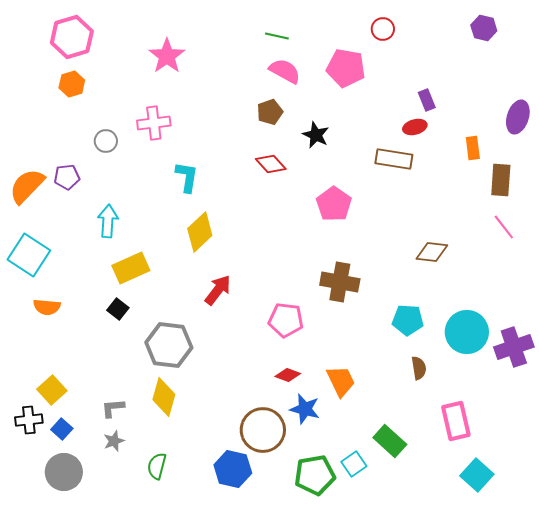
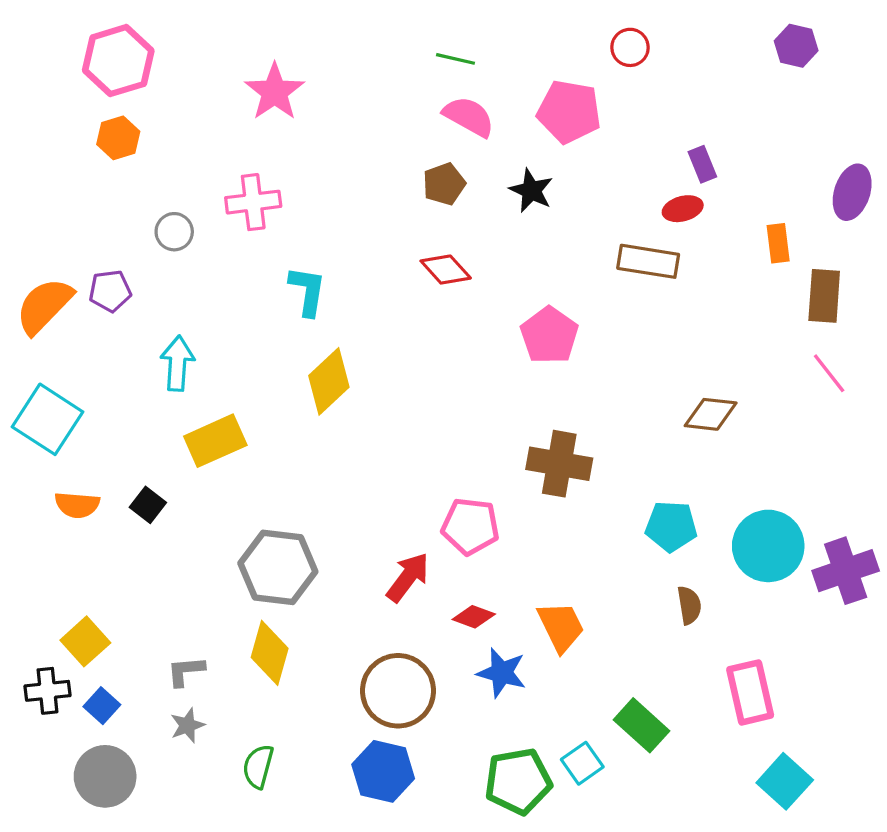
black star: (316, 135) -> (531, 191), moved
red arrow: (218, 290) -> (408, 577), moved
black square: (118, 309) -> (148, 505), moved
brown circle: (263, 430) -> (398, 691), moved

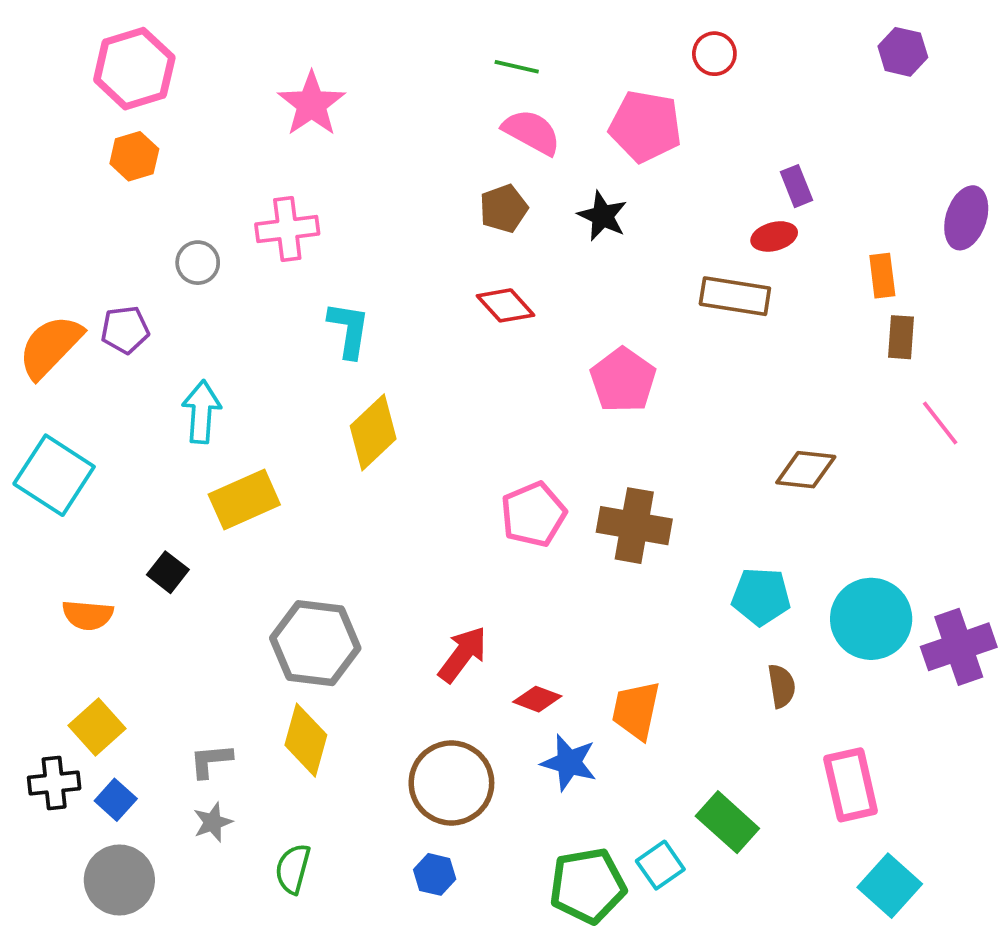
brown rectangle: (824, 296) -> (901, 337), moved, size x0.7
orange semicircle: (77, 505) -> (88, 615), moved
pink pentagon: (470, 526) -> (533, 514), moved, turned -30
orange trapezoid: (561, 627) -> (636, 710), turned -142
blue hexagon: (383, 771) -> (435, 874), size x0.6

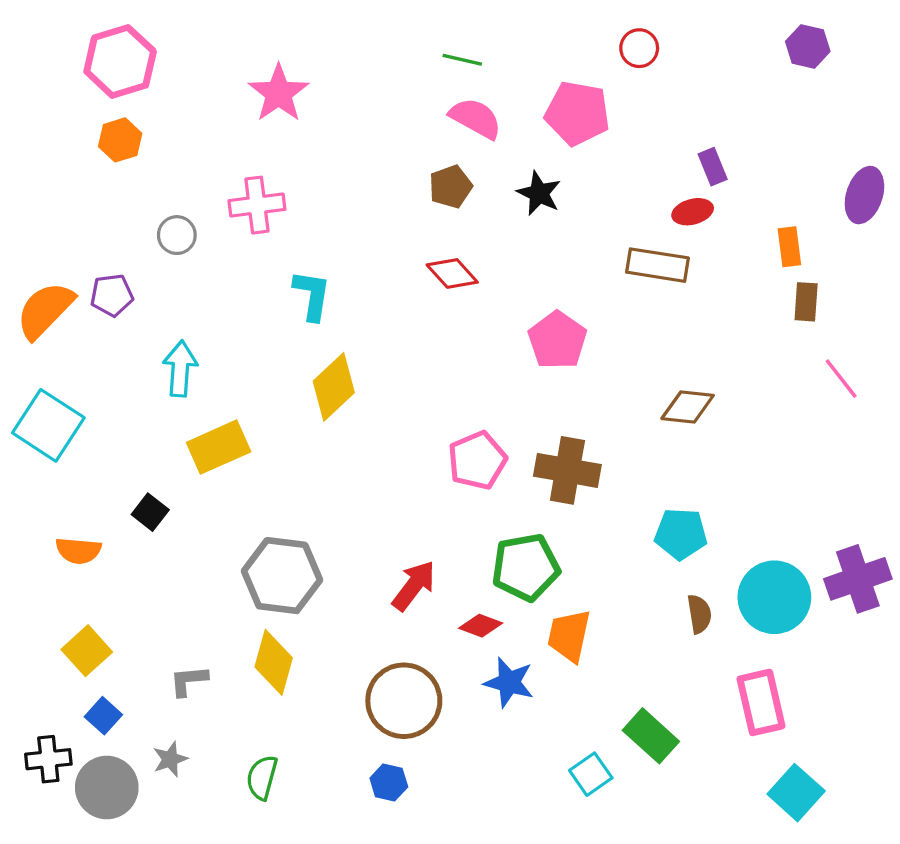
brown diamond: (806, 470) -> (688, 407), moved
cyan circle: (871, 619) -> (774, 597), moved
black cross: (54, 783) -> (48, 759), moved
gray star: (213, 822) -> (170, 759), moved
green pentagon: (588, 886) -> (526, 567), moved

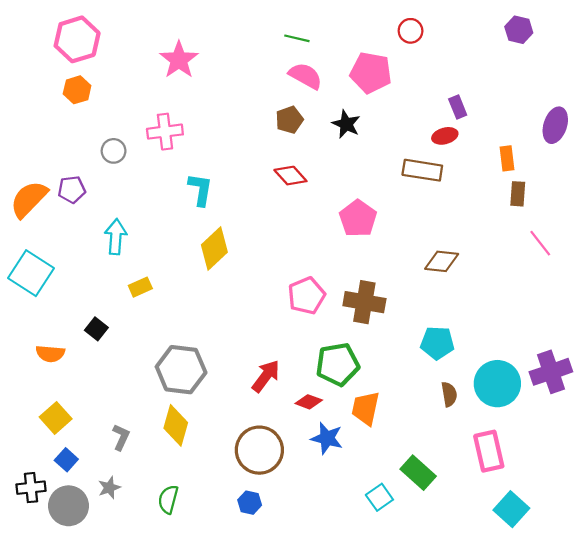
yellow rectangle: (219, 447) -> (140, 287), size x0.6
gray L-shape: (189, 681) -> (121, 437), turned 120

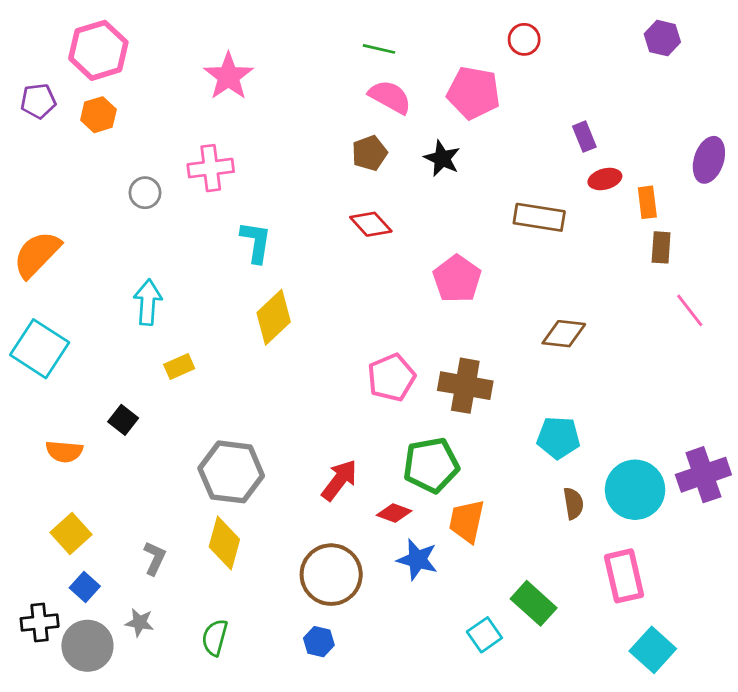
red ellipse: (445, 136) -> (605, 179), moved
purple pentagon: (72, 190) -> (38, 101), moved
gray star: (109, 488) -> (140, 622), turned 30

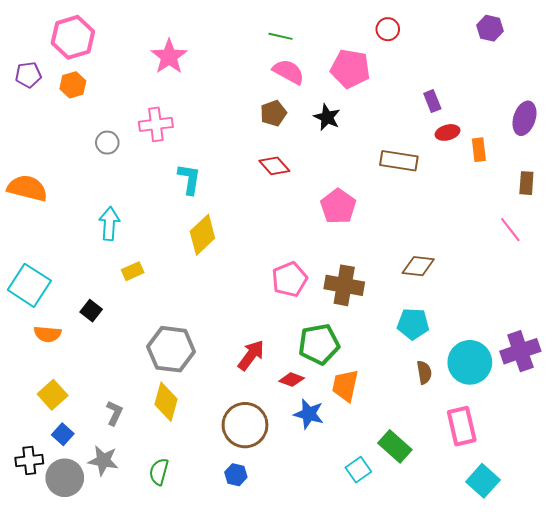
brown rectangle: (661, 247) -> (526, 183), moved
orange semicircle: (37, 254) -> (27, 188), turned 60
brown diamond: (564, 334) -> (418, 266), moved
cyan square: (40, 349) -> (29, 285), moved
gray star: (140, 622) -> (103, 461), size x1.4

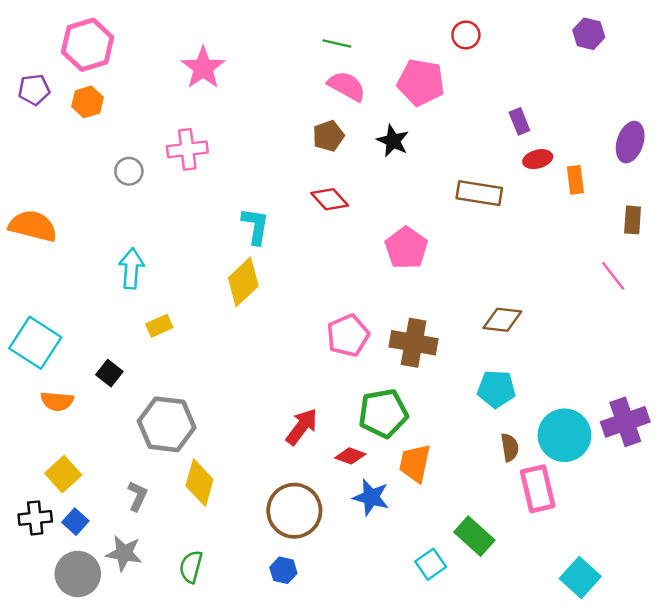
cyan L-shape: (189, 179) -> (255, 226), moved
gray hexagon: (171, 349) -> (167, 424), moved
pink rectangle: (462, 426) -> (538, 489), moved
black cross: (29, 461) -> (35, 518), moved

